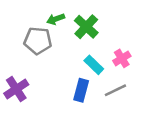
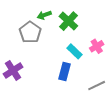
gray pentagon: (38, 41) -> (30, 32), turned 30
gray line: (115, 90) -> (97, 86), moved

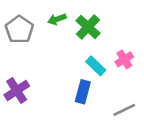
gray pentagon: (30, 32) -> (19, 30), moved

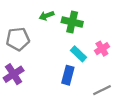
green cross: (88, 27) -> (72, 22), turned -30
gray pentagon: (19, 30) -> (18, 39), moved, turned 30

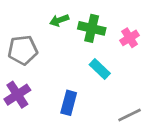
pink cross: (102, 49) -> (130, 38), moved
blue rectangle: (68, 75) -> (69, 103), moved

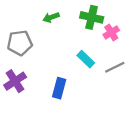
green cross: (92, 28) -> (92, 17), moved
gray line: (130, 115) -> (115, 67), moved

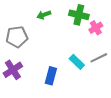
cyan rectangle: (86, 59) -> (77, 62), moved

